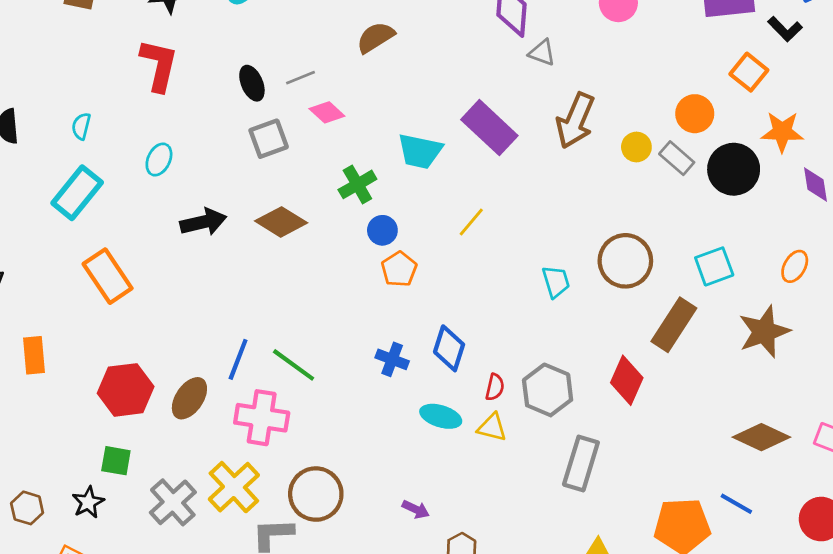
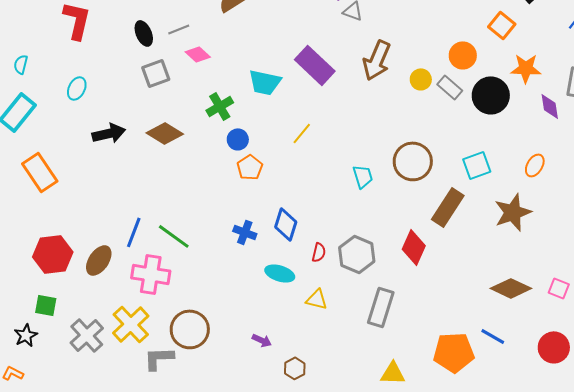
yellow triangle: (492, 427) -> (317, 299), moved

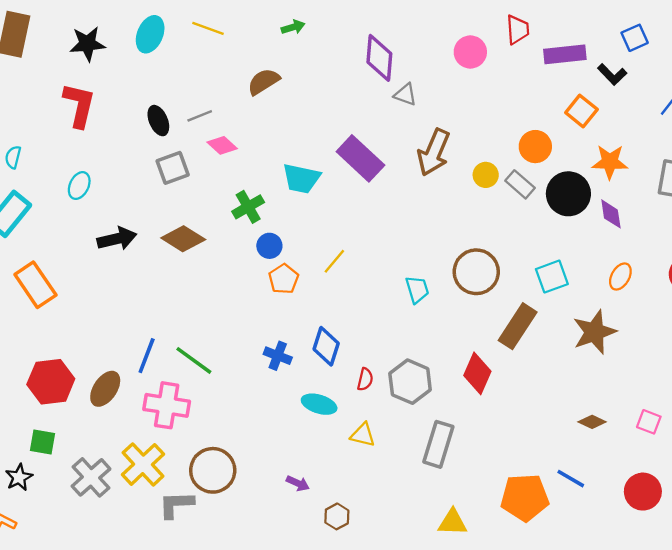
purple diamond: (550, 106) -> (611, 214), moved
yellow line: (302, 133) -> (334, 261), moved
brown diamond: (511, 288) -> (592, 422), size x0.6

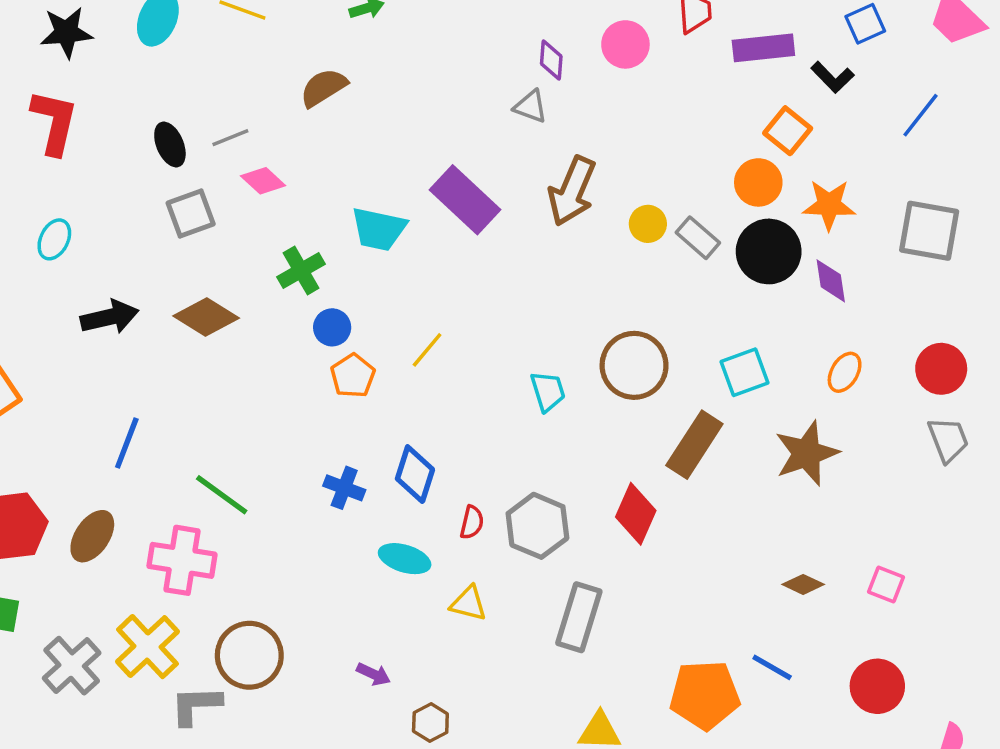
purple diamond: (379, 58) -> (551, 60), moved, size x0.6
orange circle: (535, 147) -> (758, 182), moved
blue line: (147, 356) -> (127, 443), moved

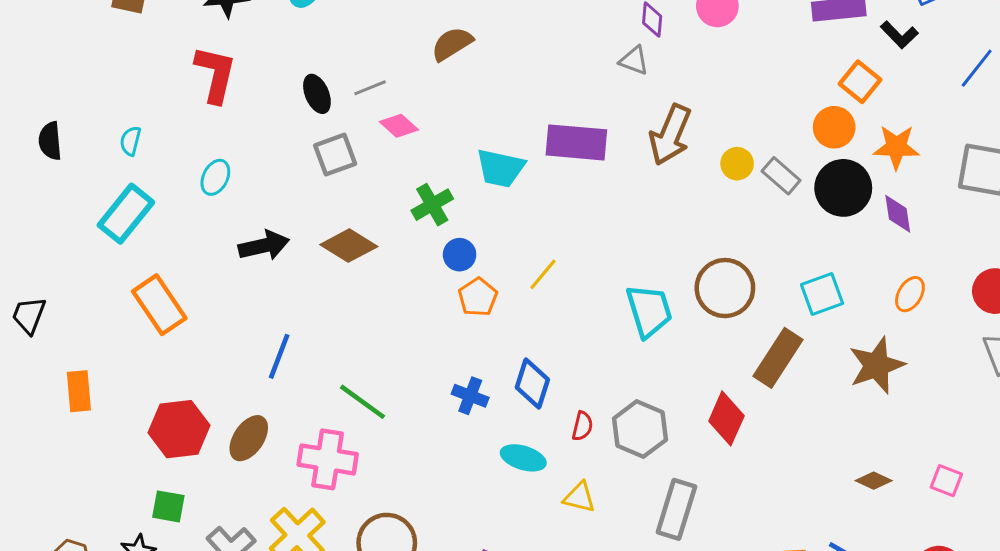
purple rectangle: (465, 200) -> (576, 142), turned -38
cyan trapezoid: (548, 391) -> (649, 311), size x1.5

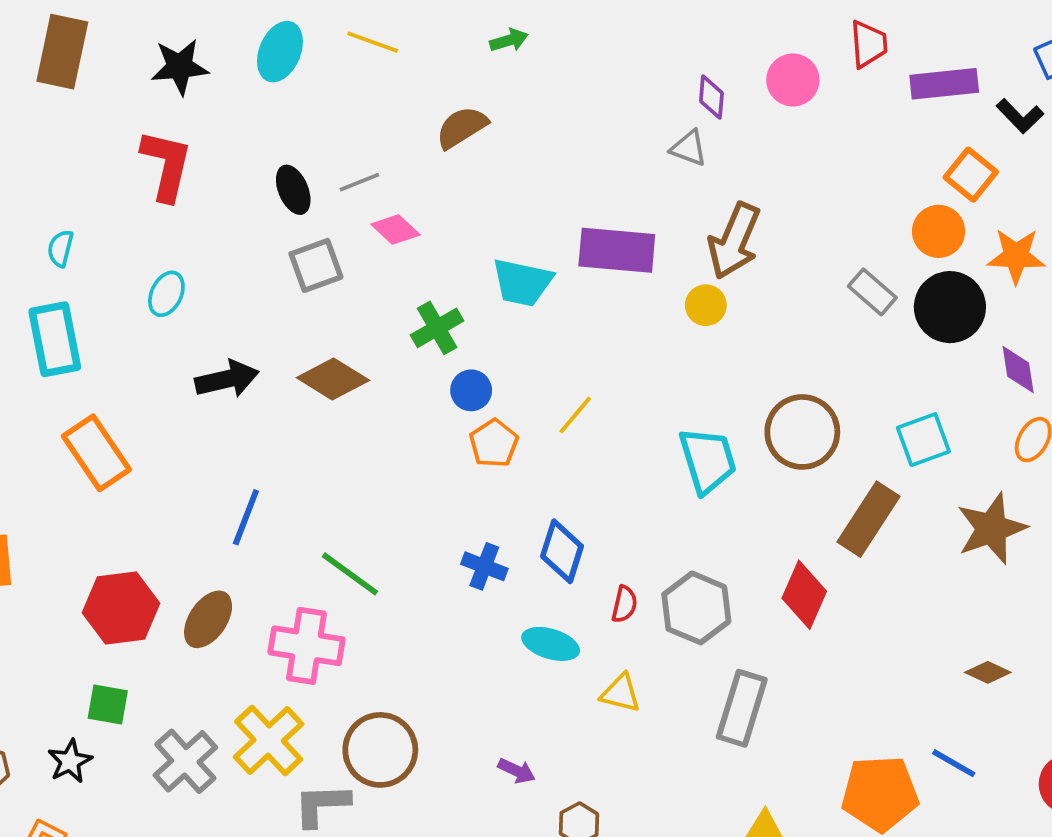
yellow circle: (737, 164) -> (706, 305), moved
cyan rectangle: (126, 214) -> (55, 339), turned -50
purple diamond: (898, 214) -> (1018, 370), moved

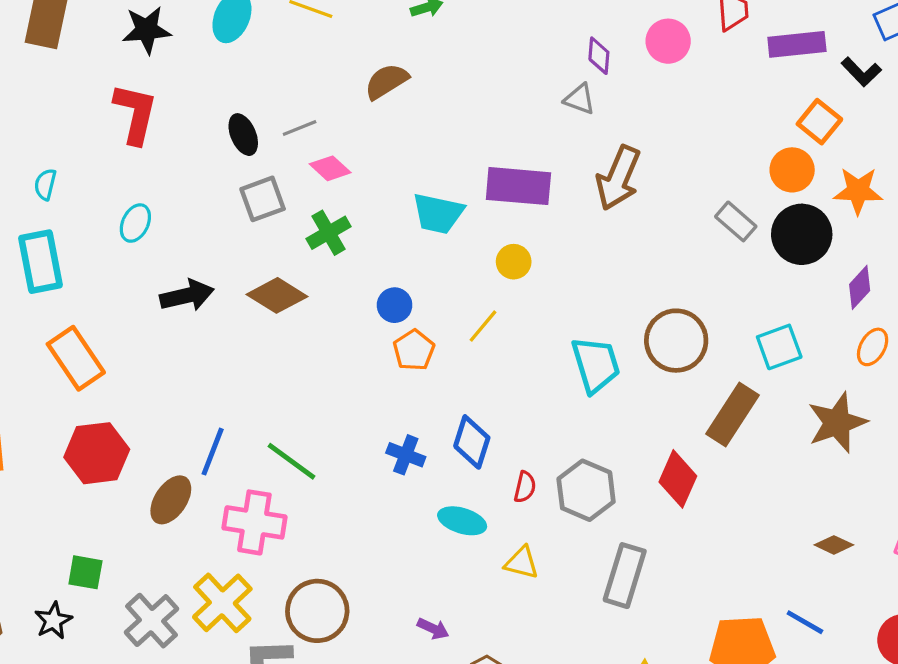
yellow circle: (706, 305) -> (514, 262), moved
green cross: (437, 328) -> (329, 233), moved
purple diamond: (1018, 370) -> (860, 287), turned 51
blue line: (246, 517) -> (213, 452), moved
red hexagon: (121, 608) -> (97, 453), moved

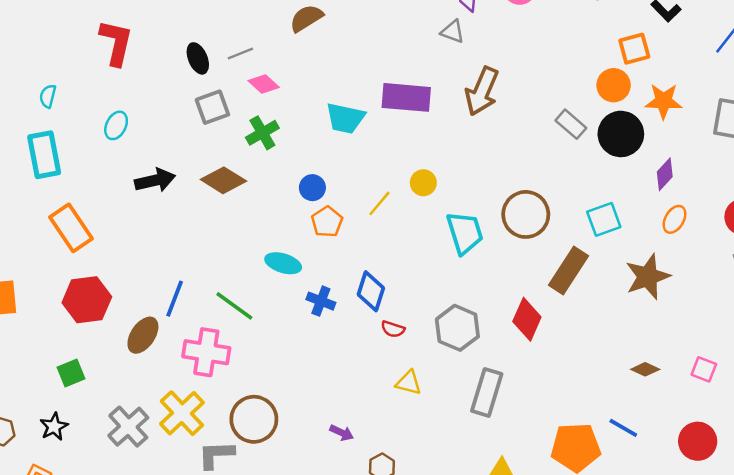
orange square: (819, 122) -> (634, 49), turned 36
yellow circle: (514, 262) -> (423, 183), moved
red semicircle: (525, 487) -> (393, 329), moved, turned 95
cyan ellipse: (462, 521) -> (283, 263), moved
green square: (85, 572) -> (71, 373), moved, turned -32

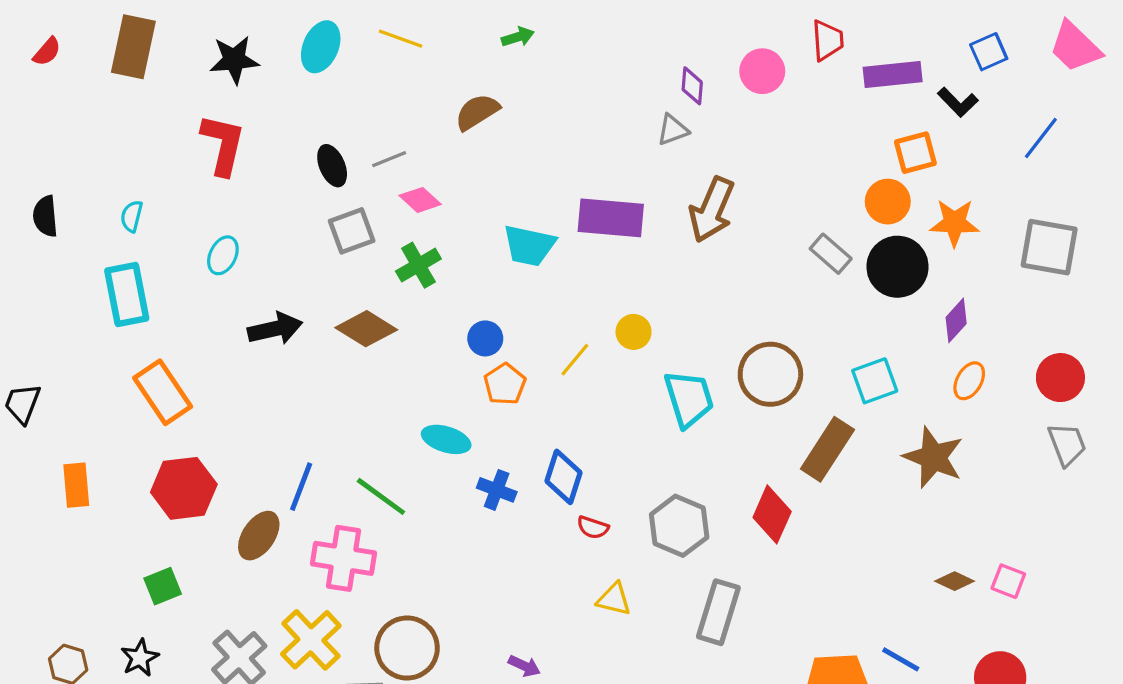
gray triangle: (453, 32) -> (673, 130), turned -40
brown star: (648, 277) -> (933, 457), turned -30
brown diamond: (645, 369) -> (955, 581), moved

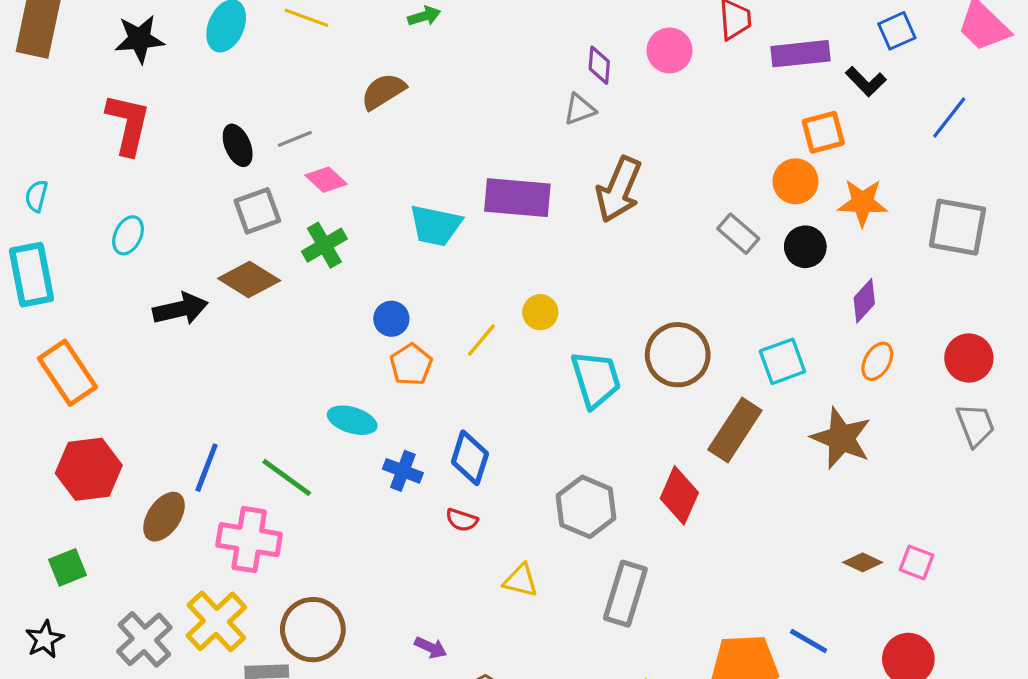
black circle: (897, 267) -> (805, 247), size x0.7
brown diamond: (366, 329) -> (249, 279), moved
red semicircle: (593, 527) -> (462, 520), moved

